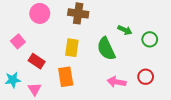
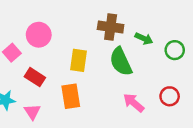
pink circle: (40, 13) -> (39, 35), moved
brown cross: (78, 13) -> (111, 27), moved
pink arrow: (117, 82) -> (134, 103), turned 30

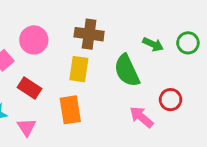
brown cross: (111, 27) -> (89, 34), moved
green circle: (175, 50) -> (188, 43), moved
red circle: (170, 96) -> (171, 100), moved

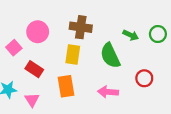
pink arrow: (141, 117) -> (108, 92), moved, turned -36

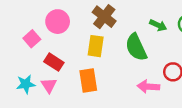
brown cross: (81, 27) -> (104, 17), turned 30
pink arrow: (108, 92) -> (148, 87), moved
pink triangle: (32, 100) -> (49, 85), moved

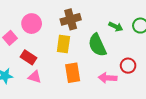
brown cross: (104, 17) -> (71, 19), turned 36
orange rectangle: (88, 80) -> (73, 73), moved
pink triangle: (49, 85) -> (35, 77), moved, turned -40

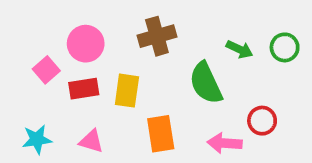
yellow rectangle: (63, 44) -> (127, 91), moved
red rectangle: (29, 57) -> (84, 89), moved, turned -42

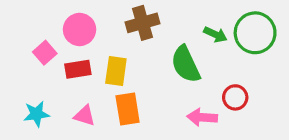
green circle: (285, 47) -> (255, 33), size x1.6
orange rectangle: (161, 134) -> (128, 109), moved

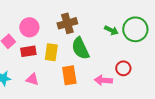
green semicircle: (186, 64) -> (80, 48), moved
orange rectangle: (128, 109) -> (69, 75), moved

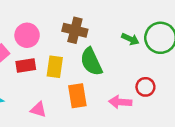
brown cross: (67, 23) -> (75, 30), turned 30
pink triangle: (32, 79) -> (38, 110), moved

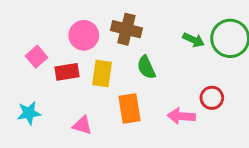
pink circle: (27, 35) -> (84, 35), moved
green semicircle: (91, 62) -> (146, 67), size x0.7

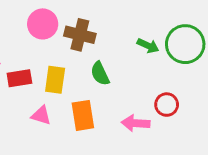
pink circle: (84, 35) -> (43, 24), moved
pink triangle: (82, 125) -> (41, 115), moved

